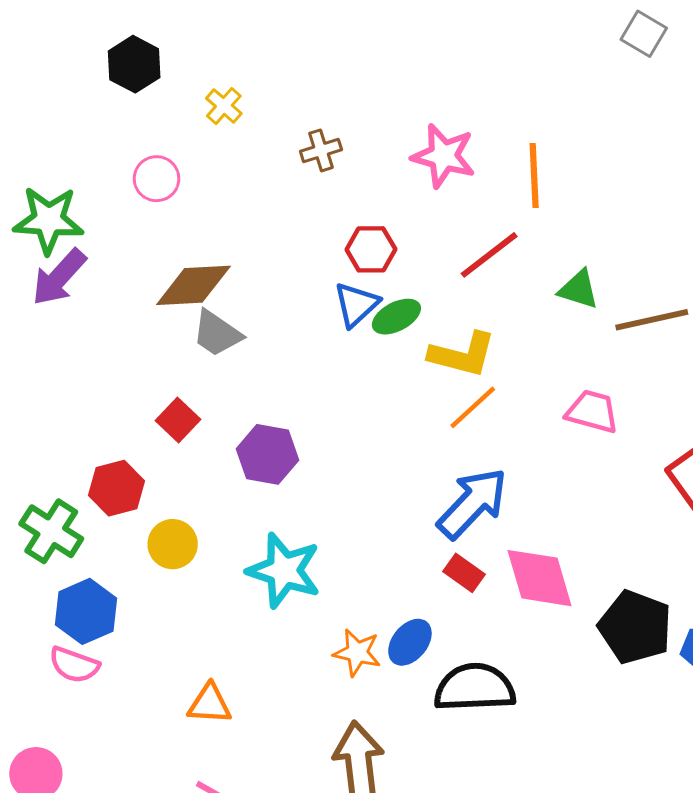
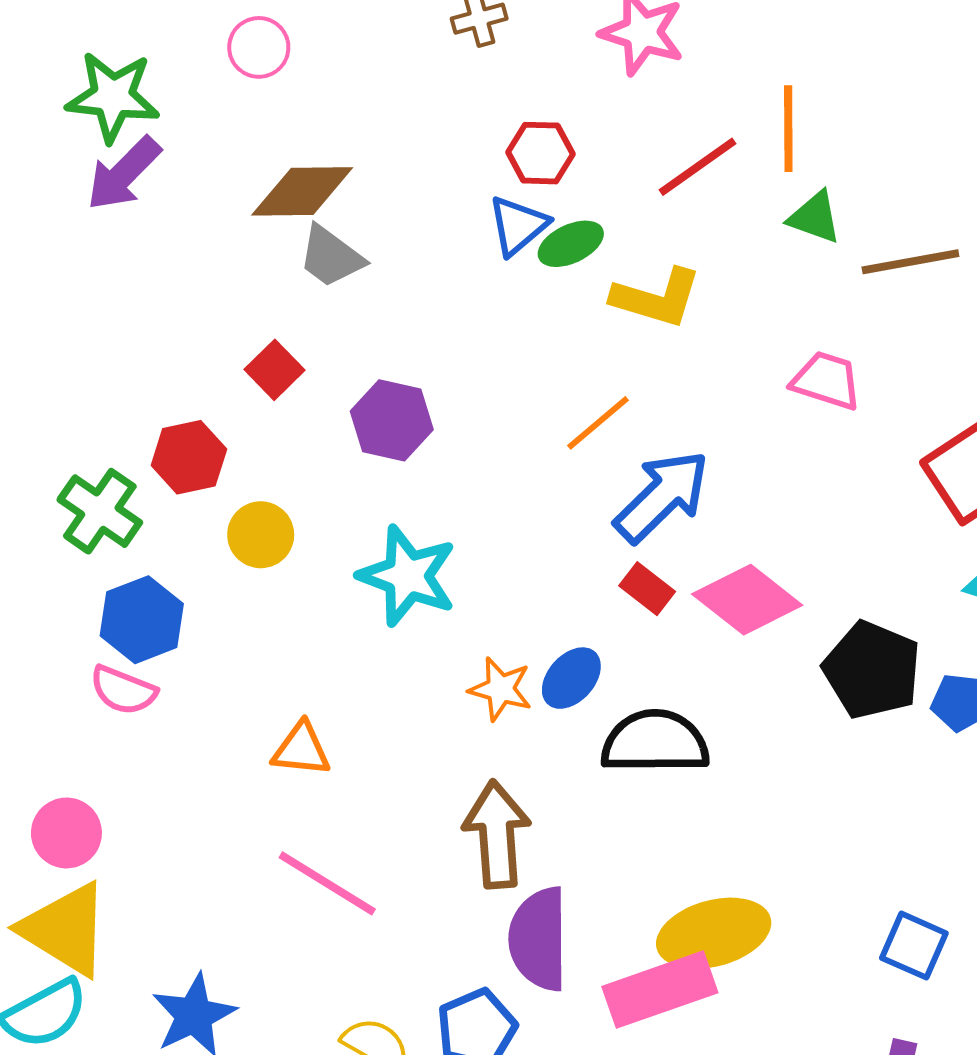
orange line: (534, 175) -> (788, 129), moved
orange line: (473, 407) -> (598, 423), moved
pink diamond: (539, 578) -> (747, 600), turned -38

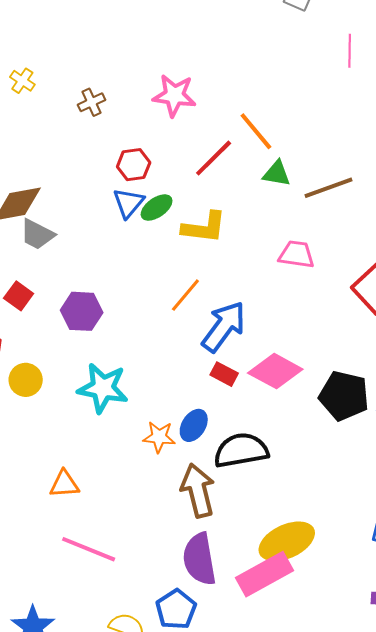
orange line: (788, 129) -> (256, 131), turned -30
brown arrow: (497, 834) -> (198, 491), moved

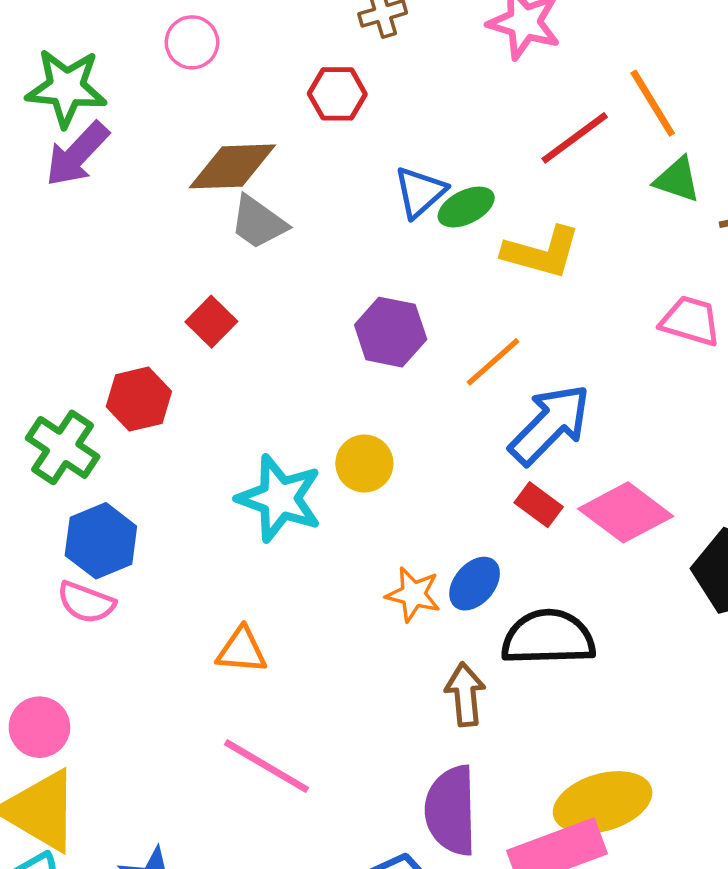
red hexagon: (134, 165) -> (337, 94), moved
purple hexagon: (82, 311) -> (391, 332), moved
yellow circle: (26, 380) -> (364, 464), moved
cyan star: (103, 388) -> (279, 498), moved
brown arrow: (198, 491) -> (465, 694), size x0.7

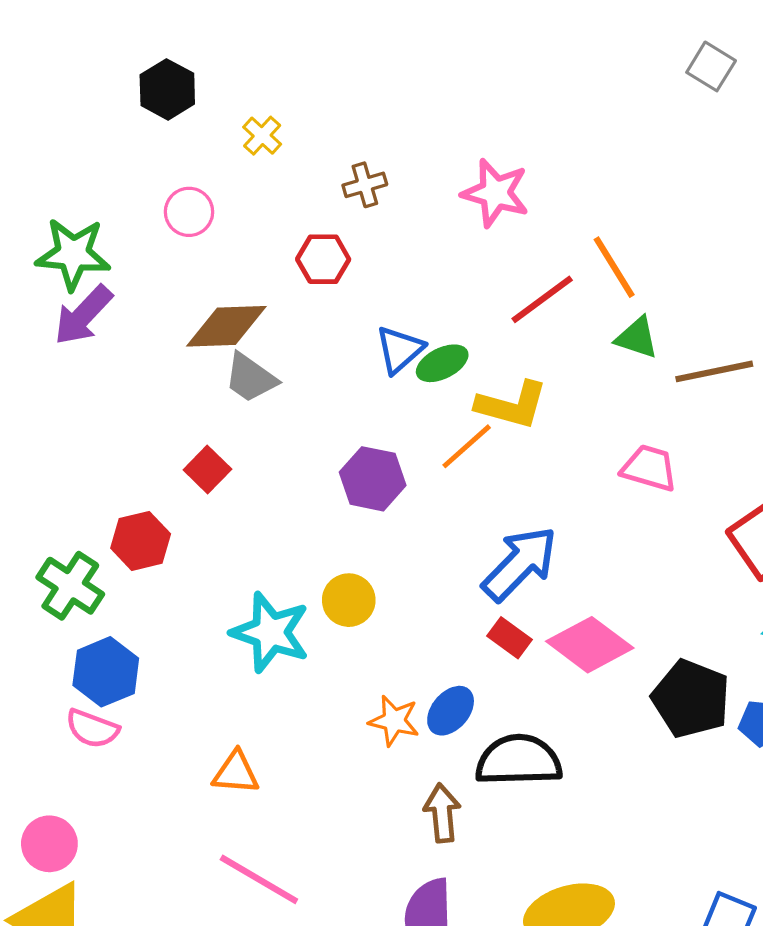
orange line: (493, 362) -> (467, 446), moved

